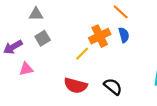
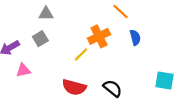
gray triangle: (36, 14) -> (46, 14), moved
blue semicircle: (124, 35) -> (135, 37), moved

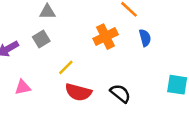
yellow line: (81, 54) -> (66, 67), moved
pink triangle: (23, 70) -> (23, 87), moved

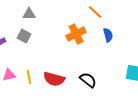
gray square: (41, 39) -> (24, 36), turned -32
yellow line: (66, 67) -> (29, 77), moved, turned -56

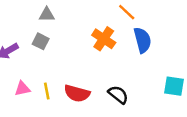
orange cross: (76, 34) -> (104, 39), turned -30
blue semicircle: (108, 35) -> (142, 40), size x1.5

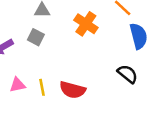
orange cross: (104, 39) -> (86, 24), moved
black semicircle: (118, 95) -> (128, 74), moved

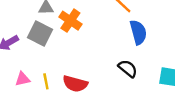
orange cross: (86, 24) -> (70, 21), moved
gray square: (36, 37) -> (40, 33), size x1.5

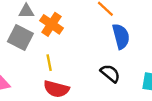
yellow line: (46, 81) -> (49, 63), moved

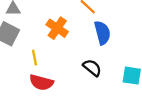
orange cross: (51, 24) -> (57, 28), moved

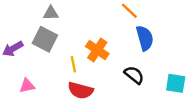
orange cross: (57, 28) -> (97, 50), moved

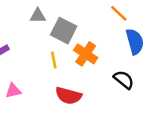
gray square: (45, 39) -> (64, 31), moved
yellow line: (73, 64) -> (54, 60), moved

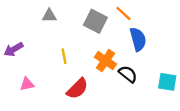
gray square: (64, 31) -> (95, 21), moved
orange cross: (86, 54) -> (105, 61), moved
red semicircle: (68, 96) -> (77, 89), turned -60

